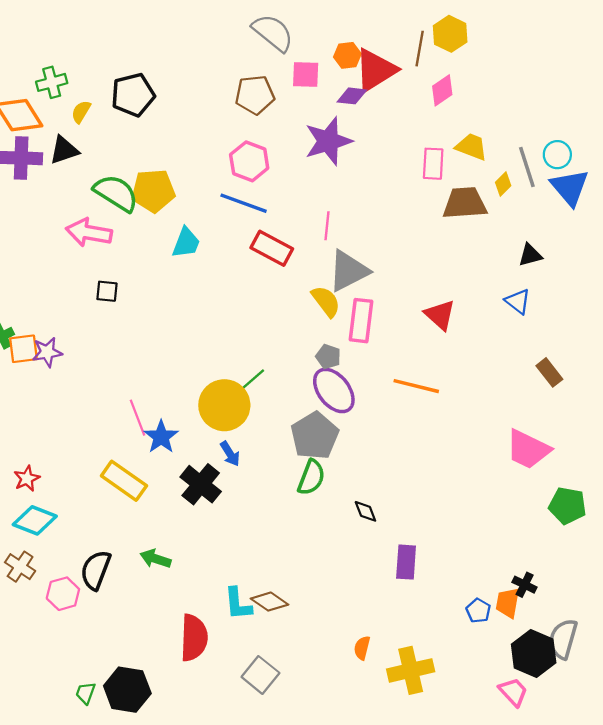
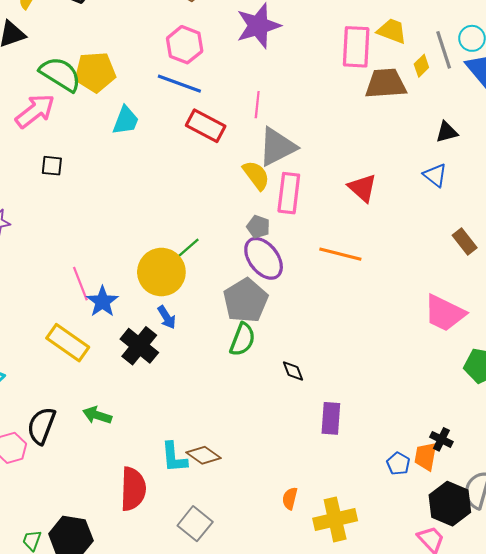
pink rectangle: (433, 164) -> (356, 47), size x1.4
pink arrow: (89, 233) -> (35, 111), turned 132

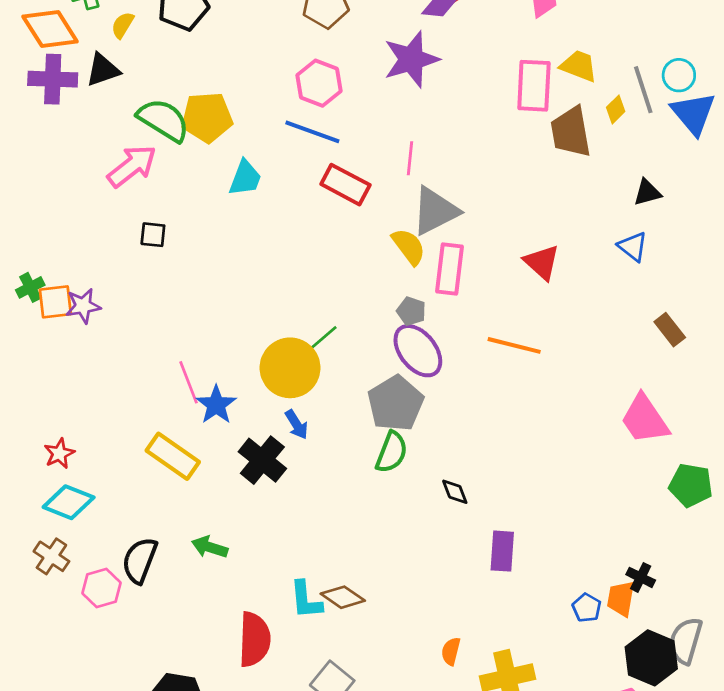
brown trapezoid: (386, 84) -> (571, 132), turned -96
pink trapezoid: (445, 313) -> (645, 419), turned 30

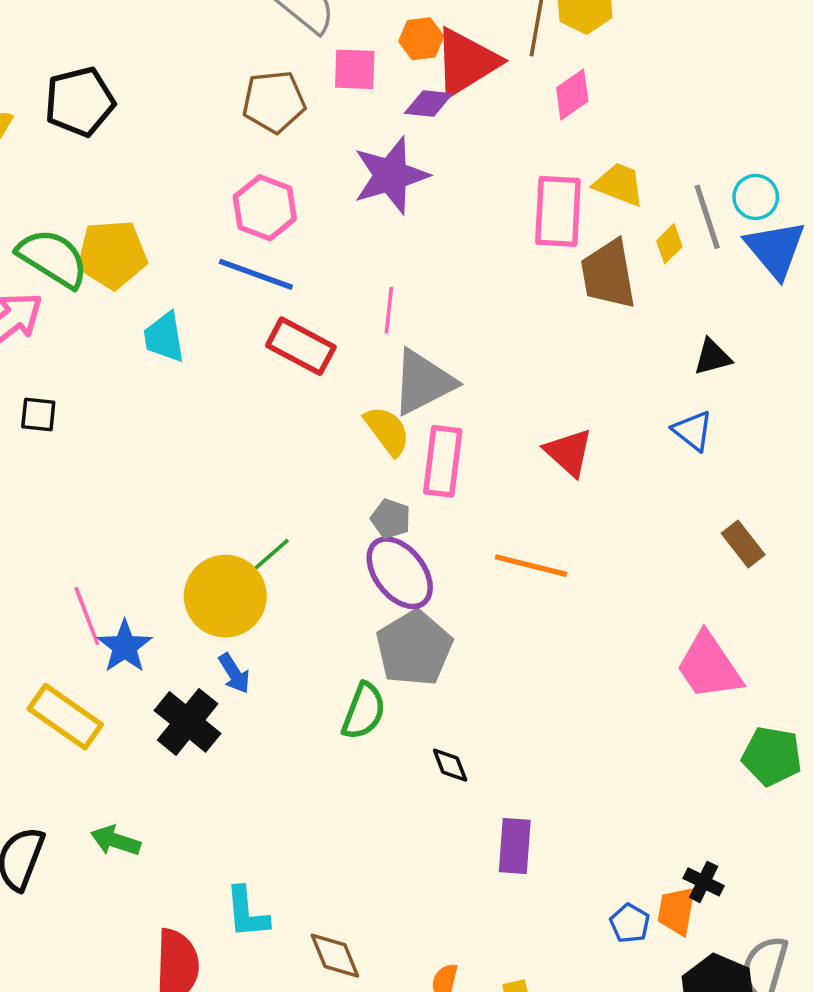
cyan trapezoid: (245, 178) -> (164, 337), turned 150
gray pentagon: (395, 403) -> (414, 648), moved
brown diamond: (343, 597) -> (335, 956), moved, turned 33

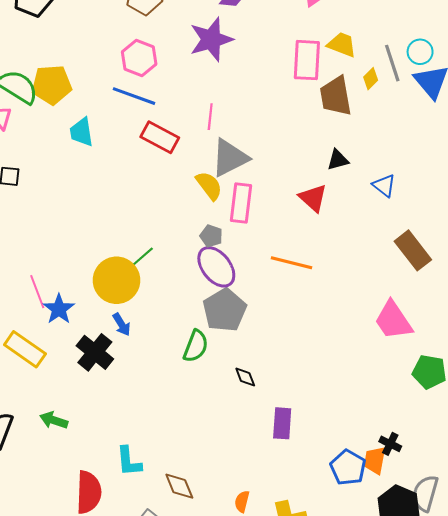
black triangle: (713, 357) -> (338, 160), moved
brown rectangle: (743, 544) -> (413, 250), size x1.5
blue pentagon: (630, 923) -> (348, 468), size x1.6

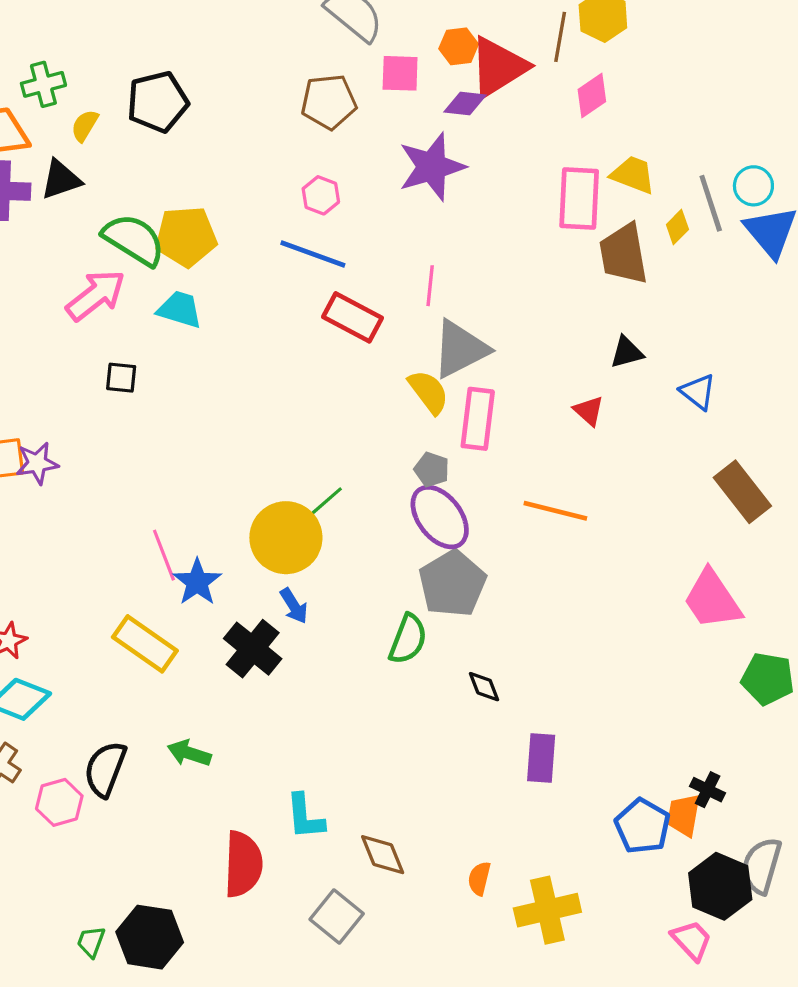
pink hexagon: (139, 58) -> (321, 195), size x0.7
cyan trapezoid: (82, 132) -> (180, 309), moved, turned 116
red triangle: (313, 198) -> (589, 411), size x0.7

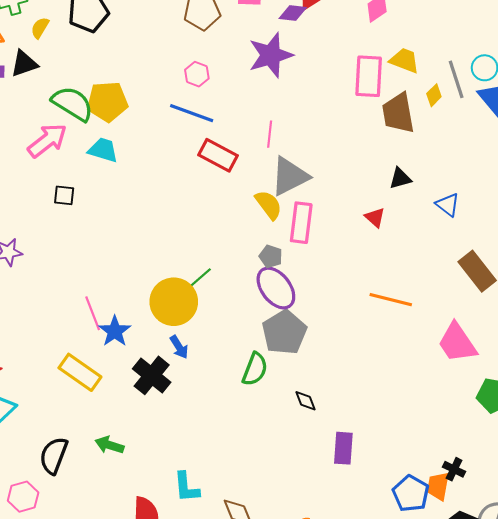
orange line: (555, 511) -> (391, 300), moved
pink hexagon: (59, 802) -> (23, 497), moved

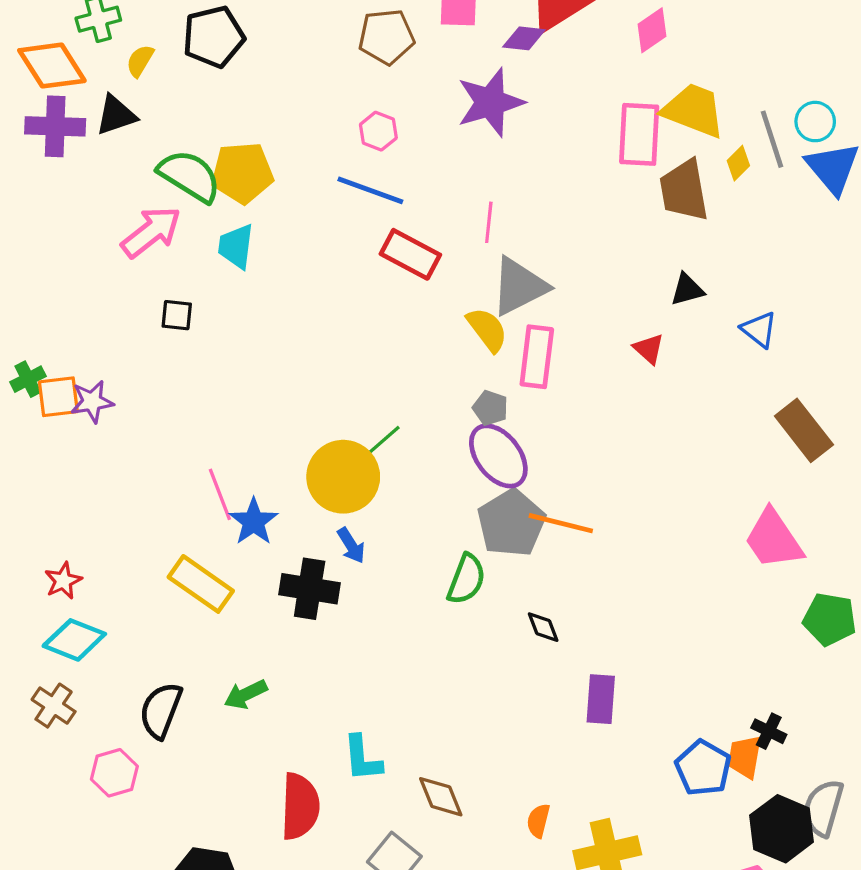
yellow trapezoid: (404, 60) -> (694, 110), size x1.4
cyan trapezoid: (103, 150) -> (236, 246), turned -100
orange line: (391, 300) -> (561, 523), moved
black cross: (152, 375) -> (310, 589), turned -30
green arrow: (109, 445) -> (246, 694), turned -44

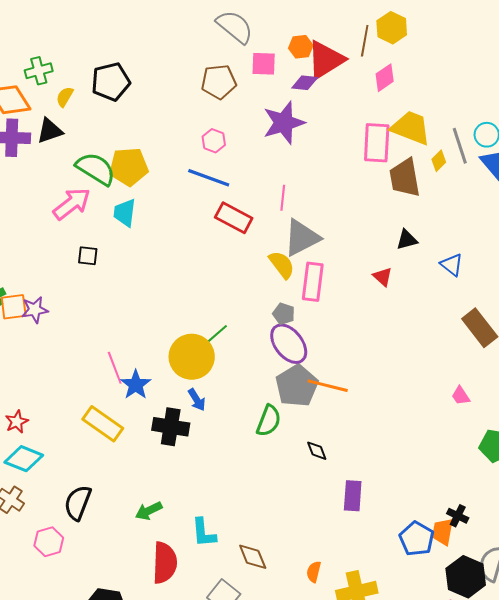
pink trapezoid: (774, 539) -> (461, 396), size x0.5
green arrow: (246, 694) -> (149, 511), moved

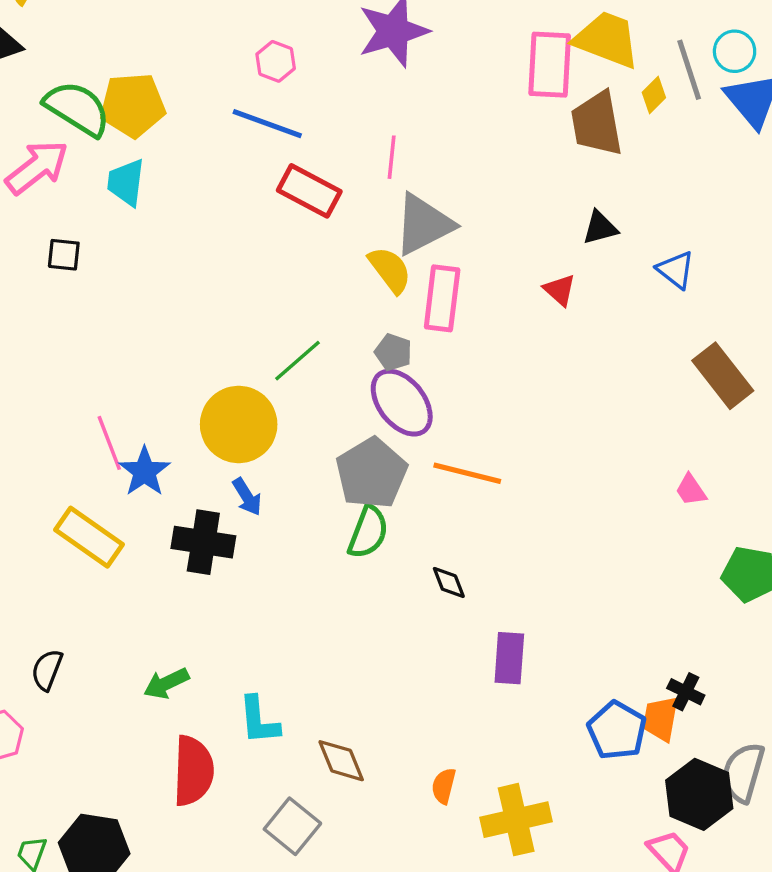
green line: (214, 337) -> (297, 361), moved
gray pentagon: (297, 386) -> (371, 473), moved
black semicircle: (78, 503) -> (47, 670), size x0.7

